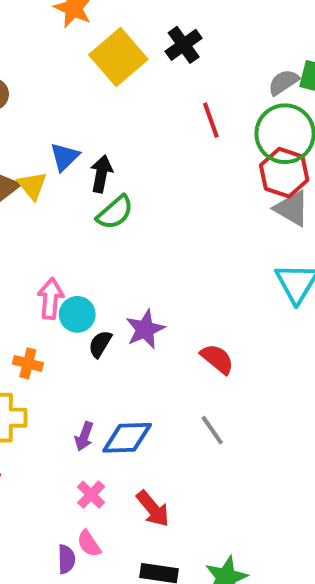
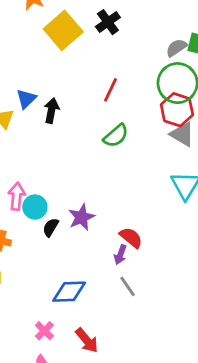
red line: (211, 120) -> (110, 90), moved, turned 45
green semicircle: (115, 212) -> (116, 136), moved
purple arrow: (84, 436) -> (120, 255), moved

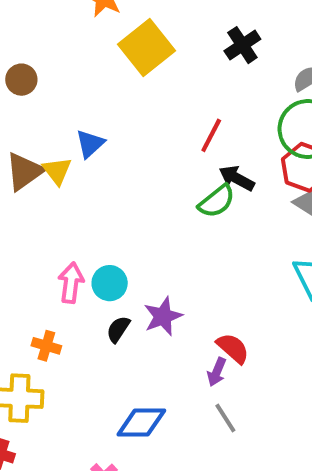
black cross: (108, 22) -> (242, 45), moved
black arrow: (51, 111) -> (237, 178), moved, turned -75
cyan circle: (35, 207) -> (110, 283), moved

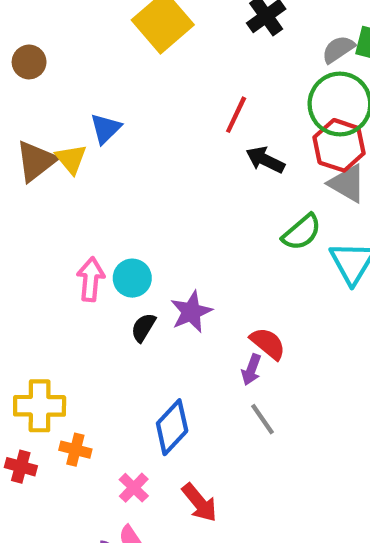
green semicircle: (217, 201) -> (302, 232), moved
orange cross: (46, 346) -> (75, 450), moved
blue diamond: (141, 422) -> (172, 427), turned -45

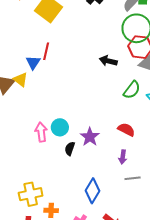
red line: (236, 115) -> (46, 51), moved
red semicircle: (268, 343) -> (126, 130), moved
gray line: (263, 419) -> (133, 178), turned -49

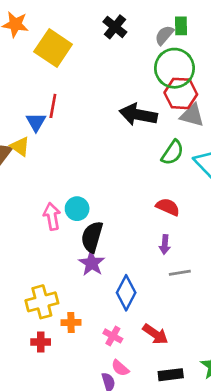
black arrow: (108, 61) -> (138, 115), size x1.5
purple star: (90, 137) -> (92, 263), moved
black semicircle: (70, 149) -> (92, 237), size x1.6

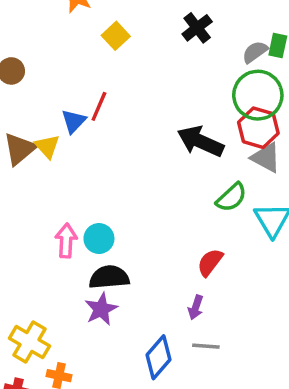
yellow square: (53, 48) -> (116, 36), size x0.6
red semicircle: (168, 207) -> (210, 262), turned -90
black semicircle: (92, 237) -> (109, 277), turned 56
blue diamond: (126, 293) -> (159, 357), moved
yellow cross: (42, 302) -> (29, 342), turned 32

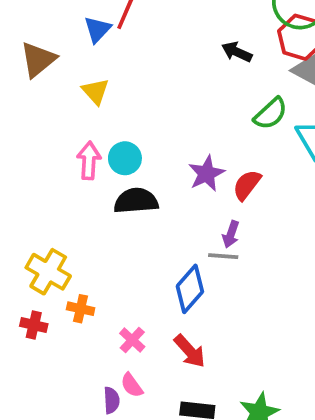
black arrow: (200, 141) -> (237, 52), size x0.6
yellow triangle: (47, 146) -> (95, 91), moved
purple star: (101, 309) -> (206, 174), moved
gray line: (206, 346) -> (223, 256), moved

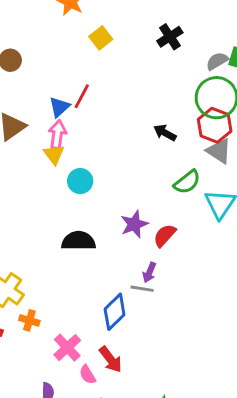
cyan circle: (125, 158) -> (80, 181), moved
pink arrow: (89, 161) -> (57, 135), moved
pink cross: (132, 340) -> (67, 348), size x1.4
pink semicircle: (132, 385) -> (87, 375), moved

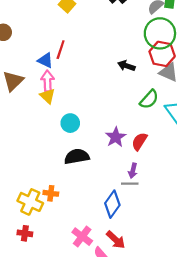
blue triangle: (59, 107) -> (45, 60), turned -42
cyan circle: (80, 181) -> (70, 123), moved
orange cross: (29, 320) -> (51, 193), moved

